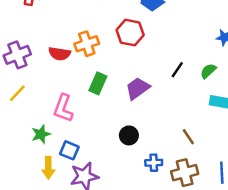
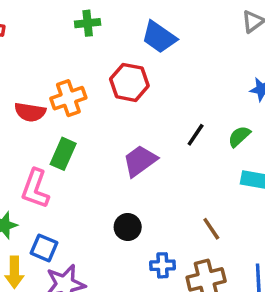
green rectangle: (98, 83) -> (63, 154), moved

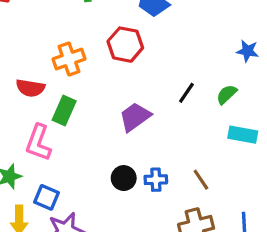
red semicircle: (30, 112) -> (30, 88), moved
blue cross: (163, 265) -> (156, 180), moved

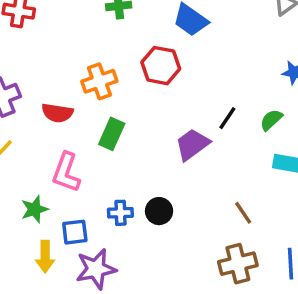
green rectangle: (64, 110) -> (112, 134), moved
purple trapezoid: (135, 117) -> (192, 144), moved
blue cross: (156, 180) -> (120, 213), moved
blue square: (46, 197) -> (75, 232), turned -30

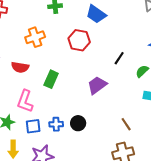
orange cross: (99, 81) -> (35, 37), moved
black line: (227, 118) -> (119, 58), moved
blue square: (75, 232) -> (33, 126), moved

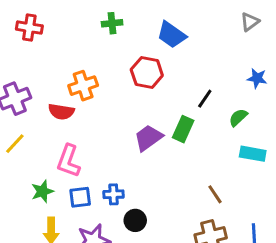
orange cross: (35, 37) -> (83, 86), moved
green rectangle: (51, 79) -> (183, 129), moved
purple trapezoid: (97, 85) -> (148, 138), moved
black circle: (78, 123) -> (135, 220), moved

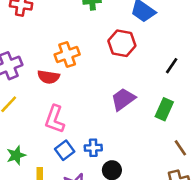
green rectangle: (183, 129) -> (164, 109), moved
green star: (42, 191) -> (16, 155), moved
blue square: (80, 197) -> (65, 150), turned -30

